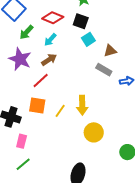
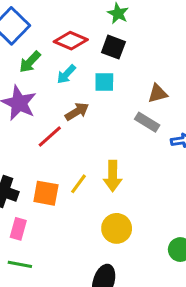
cyan square: (88, 39) -> (104, 82), moved, turned 32
brown arrow: (49, 60) -> (77, 112), moved
orange square: (37, 105) -> (46, 193), moved
yellow circle: (94, 132) -> (117, 228), moved
green line: (23, 164) -> (20, 264), turned 49

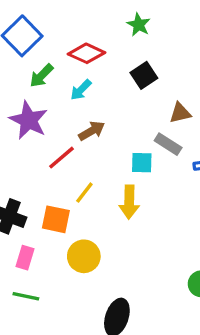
black square: (113, 47) -> (144, 75), moved, turned 35
cyan square: (104, 82) -> (142, 163), moved
yellow line: (79, 184) -> (84, 193), moved
yellow circle: (117, 228) -> (84, 256), moved

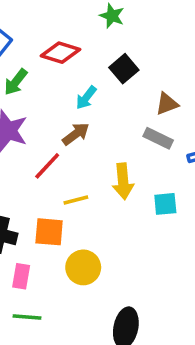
cyan arrow: (81, 90) -> (86, 98), moved
cyan square: (142, 163) -> (165, 204), moved
yellow line: (84, 193) -> (76, 200), turned 45
yellow arrow: (129, 202) -> (123, 181), moved

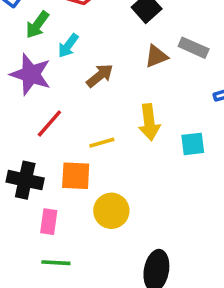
cyan arrow: (86, 98) -> (68, 46), moved
brown triangle: (167, 104) -> (156, 56), moved
gray rectangle: (158, 138) -> (194, 48), moved
red line: (47, 166) -> (49, 124), moved

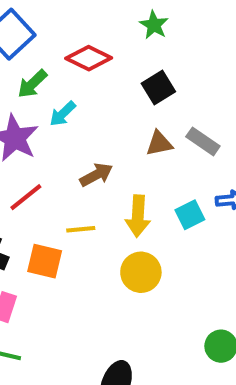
brown arrow: (100, 76) -> (96, 175), moved
cyan square: (193, 144) -> (190, 215), moved, turned -30
yellow circle: (111, 211) -> (141, 272), moved

